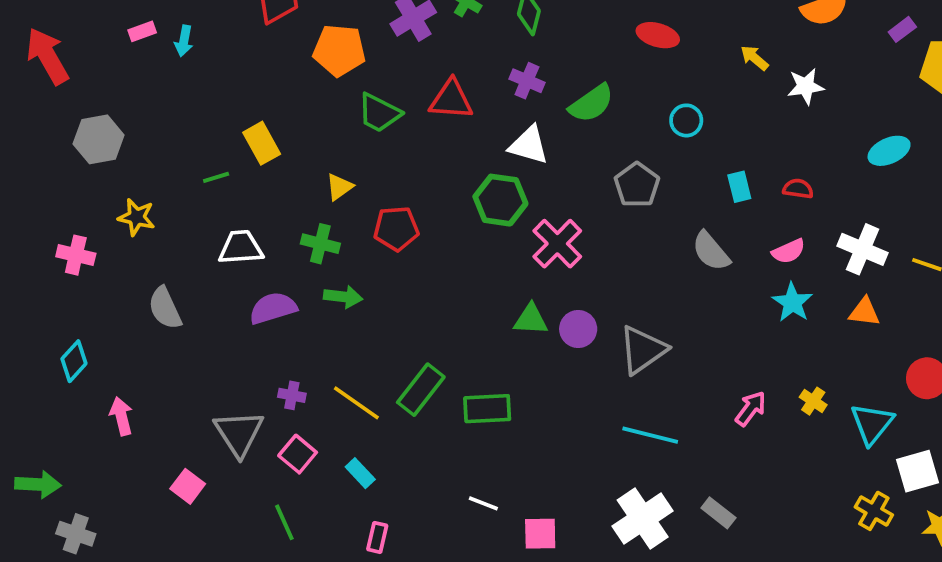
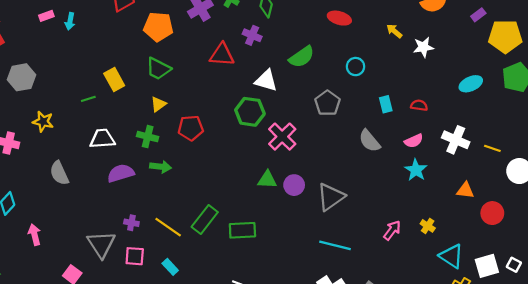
purple cross: (527, 81) -> (252, 35), moved
green trapezoid: (379, 113) -> (158, 69), moved
orange triangle: (864, 312) -> (465, 190), moved
cyan triangle: (872, 424) -> (451, 256), moved, turned -36
pink square: (298, 454) -> (135, 256), turned -36

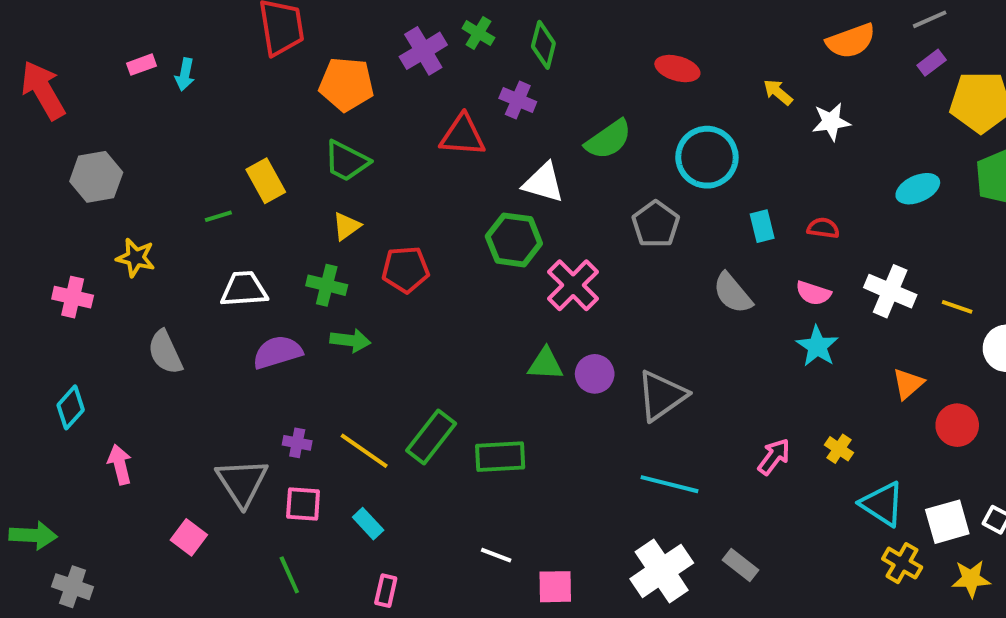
cyan circle: (356, 67) -> (707, 157), size x1.8
pink semicircle: (414, 141) -> (813, 293), turned 42
orange triangle: (465, 190) -> (908, 384), turned -48

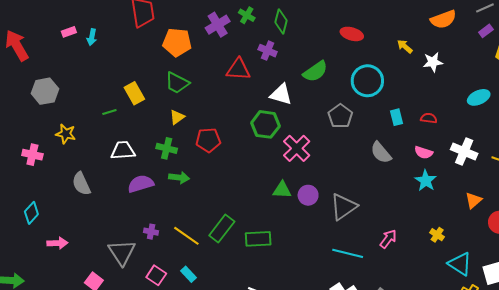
pink arrow: (774, 457) -> (388, 239), moved
pink arrow: (120, 465) -> (57, 243), turned 102
pink square: (303, 504) -> (156, 275), moved, turned 30

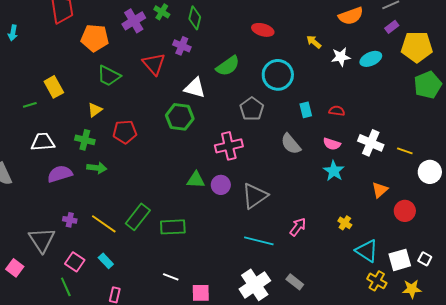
red triangle: (238, 69) -> (154, 64), turned 45
green trapezoid: (177, 83) -> (109, 76), moved
cyan ellipse: (479, 97) -> (371, 59), moved
pink cross: (297, 148) -> (229, 146), moved, turned 32

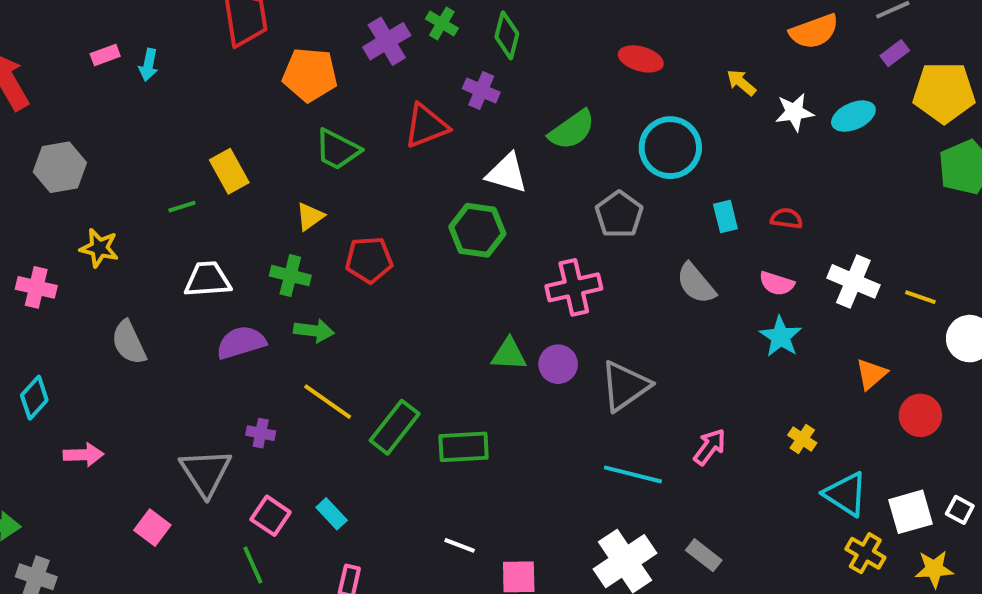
red triangle: (154, 64) -> (426, 126), turned 50
yellow line: (104, 224) -> (328, 402), moved

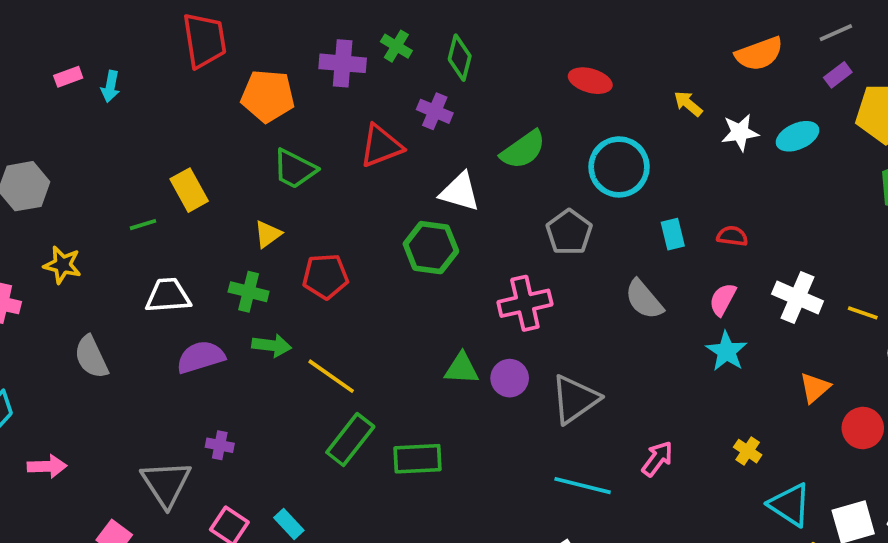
purple cross: (387, 41) -> (343, 63), turned 36
pink semicircle: (777, 283) -> (723, 299), turned 100
yellow line: (328, 402) -> (331, 376), moved

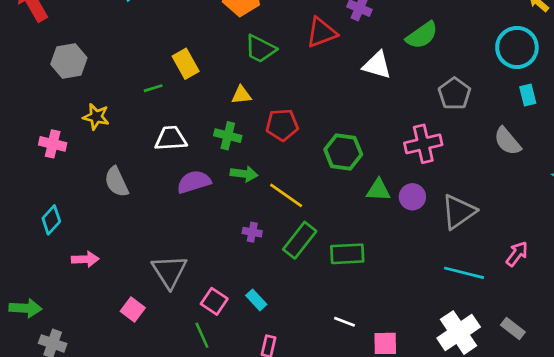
cyan circle: (619, 167) -> (517, 47), moved
yellow triangle: (268, 234) -> (241, 95), turned 30
green hexagon: (431, 248) -> (343, 152), moved
purple cross: (220, 445) -> (252, 232), moved

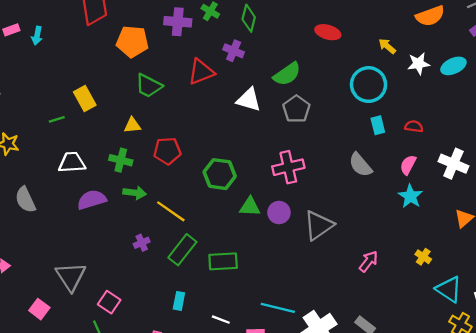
gray pentagon: (454, 94) -> (296, 109), moved
purple cross: (252, 232) -> (142, 243), turned -35
cyan line: (464, 273) -> (278, 308), moved
cyan rectangle: (256, 300) -> (179, 301), moved, turned 54

